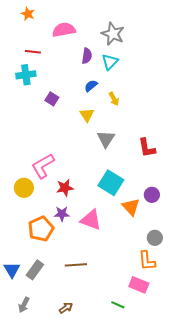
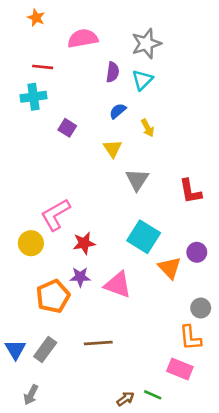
gray star: (113, 34) -> (146, 44), turned 30
brown arrow: (66, 308) -> (126, 399), moved

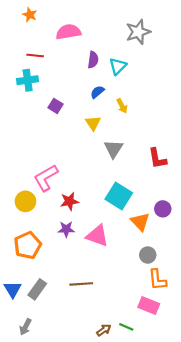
gray star: (146, 44) -> (138, 32), moved
orange pentagon: (53, 296) -> (28, 245), moved
gray circle: (201, 308) -> (148, 255), moved

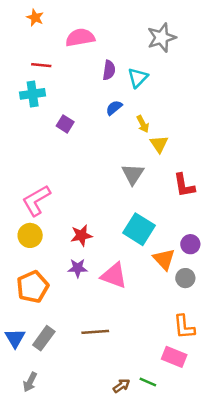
yellow triangle: (93, 123) -> (159, 144), moved
pink L-shape: (46, 178) -> (36, 200), moved
gray circle: (148, 255) -> (185, 278), moved

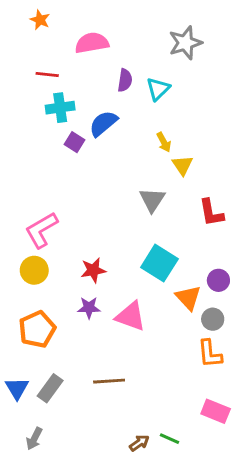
cyan cross: (33, 94) -> (60, 108), moved
blue semicircle: (114, 108) -> (103, 123), moved, size x1.5
orange L-shape: (184, 327) -> (210, 354), moved
pink rectangle: (174, 357) -> (216, 411), moved

